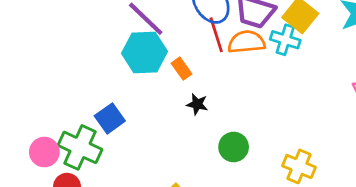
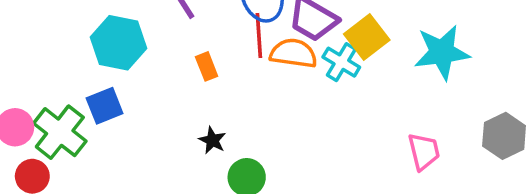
cyan hexagon: (144, 52) -> (119, 43), moved
black star: (197, 104) -> (212, 140), moved

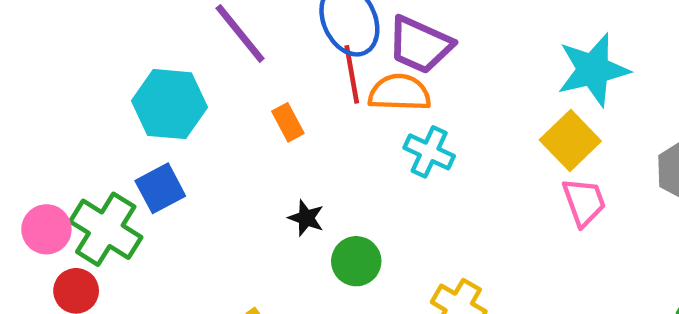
yellow square: (367, 37) -> (570, 140), moved
cyan cross: (341, 62) -> (429, 152), moved

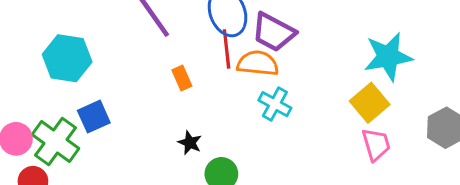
cyan hexagon: (169, 104) -> (67, 58), moved

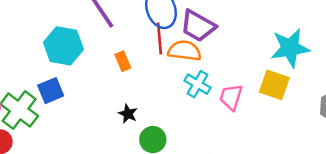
cyan hexagon: (67, 58) -> (63, 46), moved
yellow square: (370, 103) -> (274, 85), turned -32
pink trapezoid: (376, 144) -> (231, 97), moved, turned -148

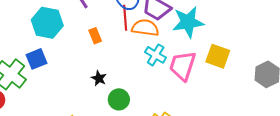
cyan star: (290, 48) -> (188, 22), moved
pink trapezoid: (231, 97) -> (183, 66), size x1.4

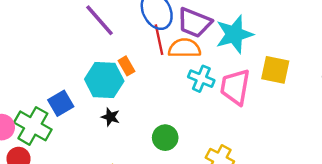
cyan hexagon: (47, 23) -> (104, 80), moved
black star: (99, 78) -> (110, 117), moved

